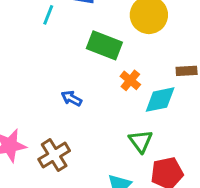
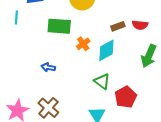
orange cross: (130, 80) -> (83, 44), turned 32

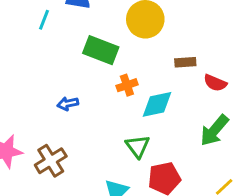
brown rectangle: (118, 26) -> (185, 62), moved
blue arrow: (48, 67) -> (68, 104), turned -40

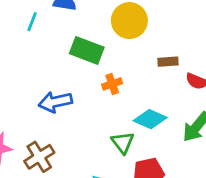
blue arrow: (68, 104) -> (55, 102), size x1.6
cyan diamond: (157, 104) -> (150, 119), moved, turned 36

